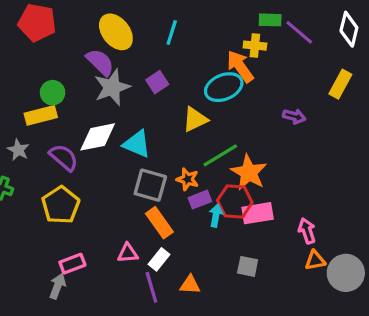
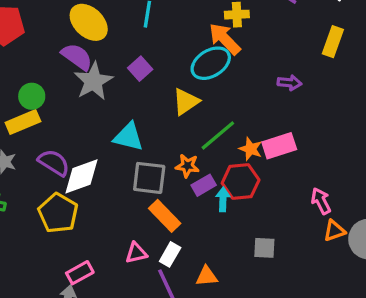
white diamond: (98, 137) -> (82, 176), moved
orange star: (249, 172) -> (251, 149), size x0.6
pink rectangle: (258, 213) -> (279, 146), moved

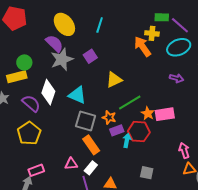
cyan ellipse: (211, 63) -> (179, 47), moved
white diamond: (82, 176) -> (48, 92), moved, turned -60

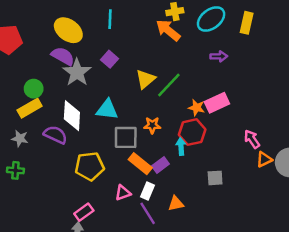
green line: (130, 103) -> (169, 85), moved
purple rectangle: (117, 130) -> (160, 165), moved
yellow pentagon: (29, 133) -> (90, 166), moved, turned -30

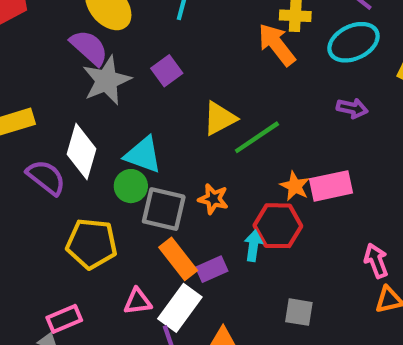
green circle: (34, 89) -> (131, 186), moved
white rectangle: (148, 191) -> (180, 308), size x1.5

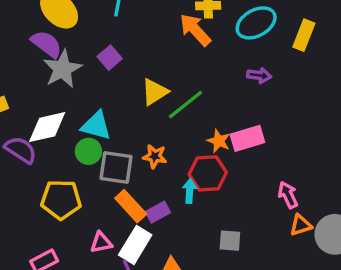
white diamond: (82, 152) -> (47, 127), turned 66

